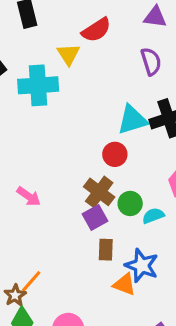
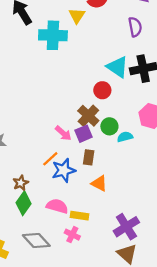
cyan triangle: (132, 120) -> (117, 67), turned 45
pink arrow: (29, 196) -> (63, 133), moved
blue star: (142, 266) -> (64, 170), moved, turned 30
orange line: (31, 281) -> (50, 159), moved

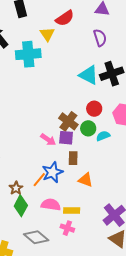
red circle: (102, 90) -> (94, 109), moved
purple square: (83, 134) -> (66, 138), turned 35
orange line: (50, 159) -> (39, 180), moved

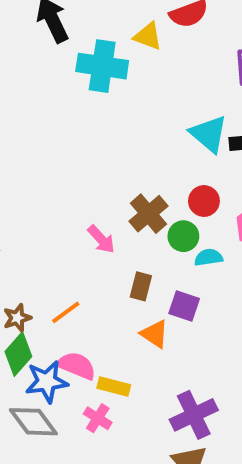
yellow triangle: (47, 34) -> (148, 36), turned -49
purple square: (66, 138) -> (184, 306), moved
blue star: (53, 172) -> (47, 382), moved

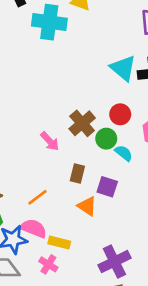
cyan semicircle: (208, 257) -> (124, 153), turned 48
orange line: (66, 312) -> (37, 197), moved

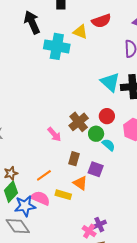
yellow rectangle: (59, 242) -> (63, 195), moved
purple cross: (114, 262) -> (99, 225), size x0.6
pink cross: (48, 264) -> (89, 231), moved

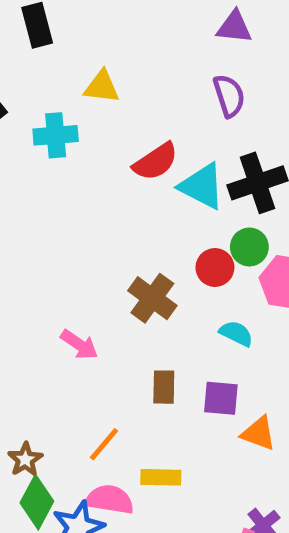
red semicircle: (101, 21) -> (156, 162), moved
cyan cross: (57, 46) -> (56, 135), size x0.7
pink arrow: (54, 134) -> (79, 345), moved
green circle: (96, 134) -> (249, 247), moved
orange triangle: (80, 183) -> (259, 433), moved

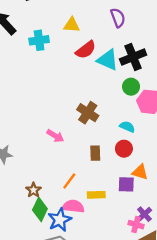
yellow triangle: (102, 87) -> (72, 25), moved
red circle: (215, 267) -> (124, 149), moved
purple square: (221, 398) -> (126, 184), moved

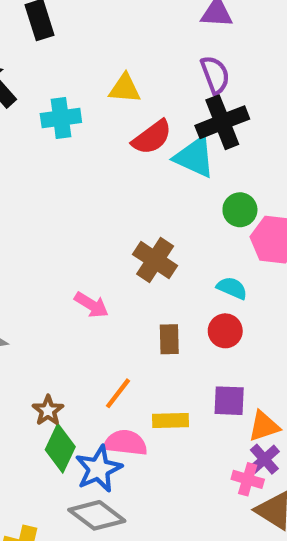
black cross: (133, 57) -> (222, 122), moved
orange triangle: (140, 172) -> (264, 426), moved, turned -36

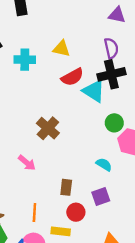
brown cross: (155, 260) -> (48, 128), moved
red circle: (225, 331) -> (76, 212), moved
orange line: (118, 393) -> (34, 213), turned -42
purple square: (229, 401) -> (101, 197), moved, turned -30

